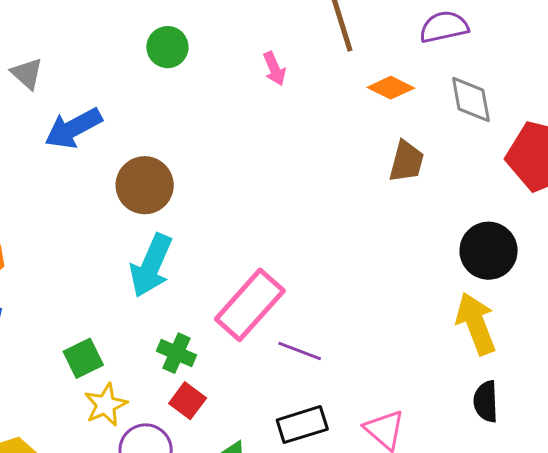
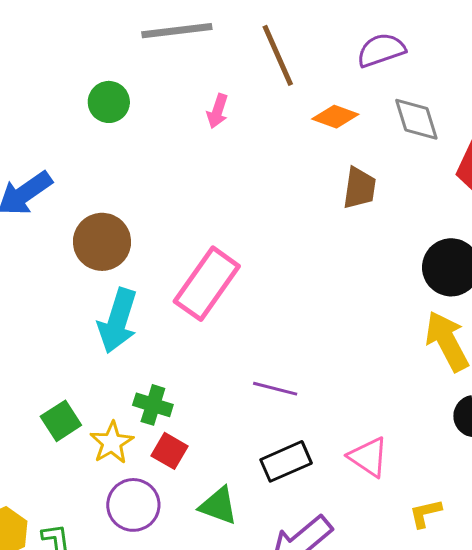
pink arrow: (274, 69) -> (217, 111), turned 48
pink rectangle: (250, 305) -> (207, 284), moved
yellow star: (106, 405) -> (112, 443), moved

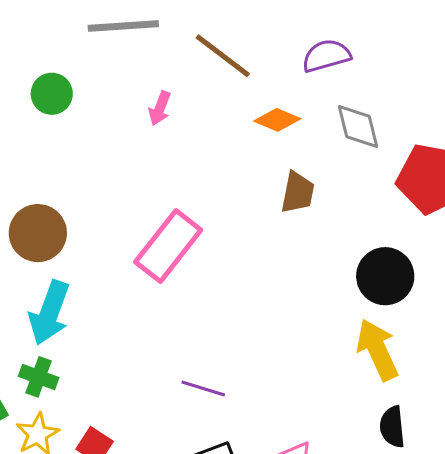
brown line: (278, 55) -> (223, 56), turned -32
pink rectangle: (207, 284) -> (168, 246), moved
green cross: (153, 405) -> (39, 377), moved

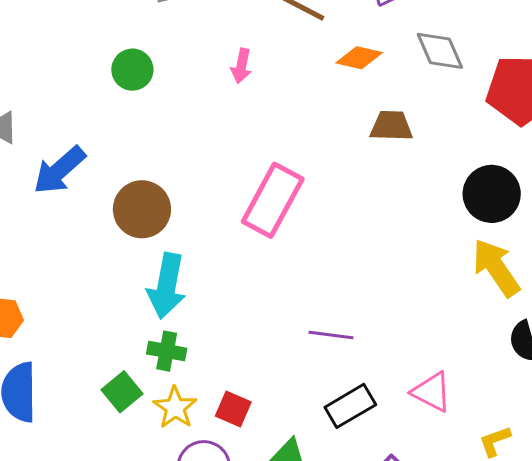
brown trapezoid: (298, 192) -> (391, 126), turned -90

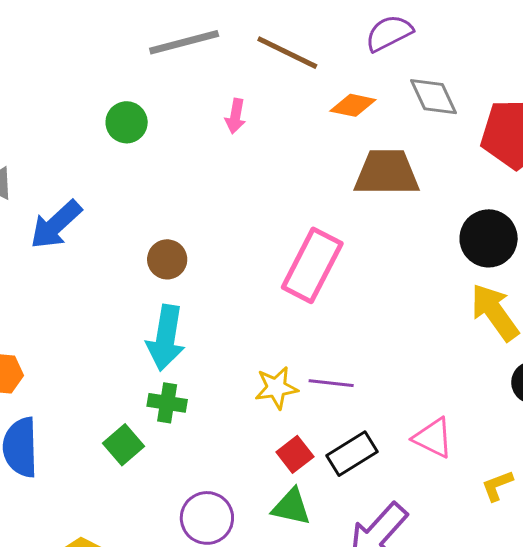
brown trapezoid: (391, 126) -> (387, 173), size x1.5
pink rectangle: (273, 200) -> (312, 265), moved
brown circle: (142, 209) -> (167, 259), moved, size x0.7
yellow star: (175, 408) -> (276, 388), moved, turned 30
red square: (233, 409) -> (295, 454), moved, turned 30

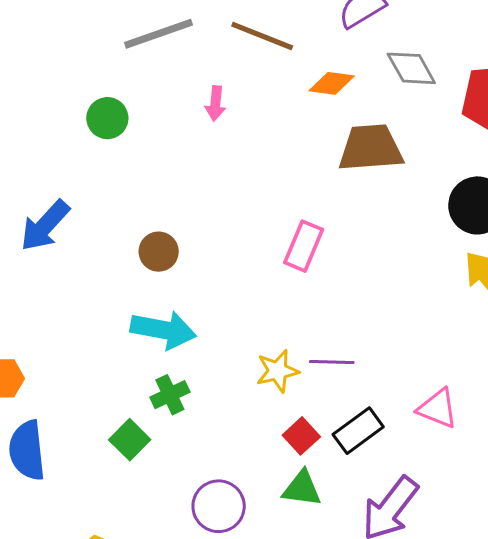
pink rectangle: (312, 265) -> (304, 246), size x0.7
cyan arrow: (166, 338) -> (163, 330), turned -84
green cross: (167, 403) -> (170, 395), turned -30

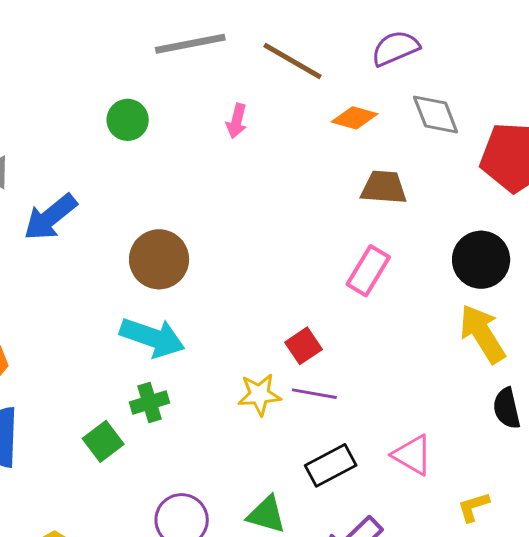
brown trapezoid: (371, 148) -> (384, 187), size x0.7
pink rectangle: (304, 246) -> (368, 271), moved
brown circle: (159, 252) -> (159, 259), size x1.5
red square: (301, 436) -> (304, 346), moved

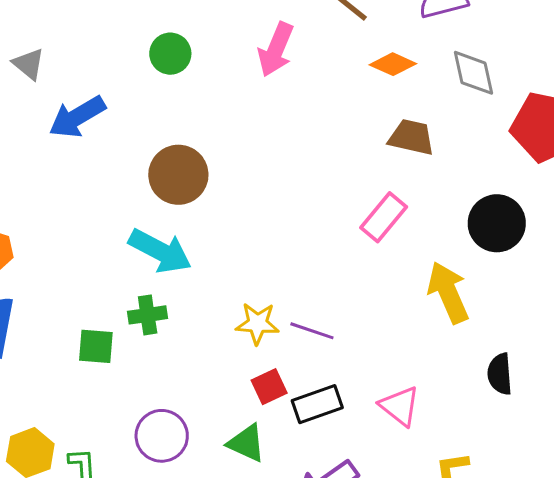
green circle: (128, 120) -> (170, 54), moved
pink arrow: (237, 121) -> (276, 50), size x1.6
yellow arrow: (482, 334) -> (448, 292), moved
red square: (304, 346) -> (269, 387), moved
green square: (103, 441) -> (96, 346), turned 33

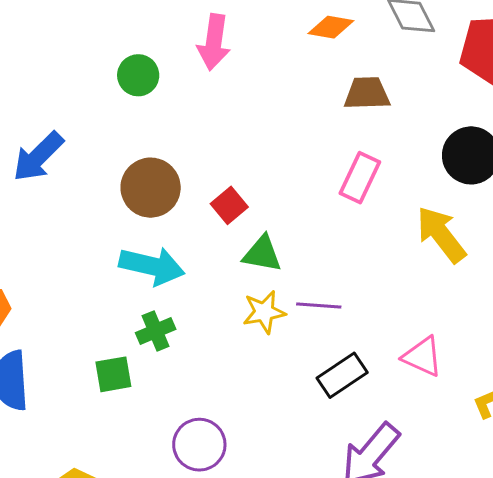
green circle: (170, 54) -> (138, 75), moved
red square: (269, 387) -> (229, 205), moved
green triangle: (246, 443) -> (262, 254), moved

